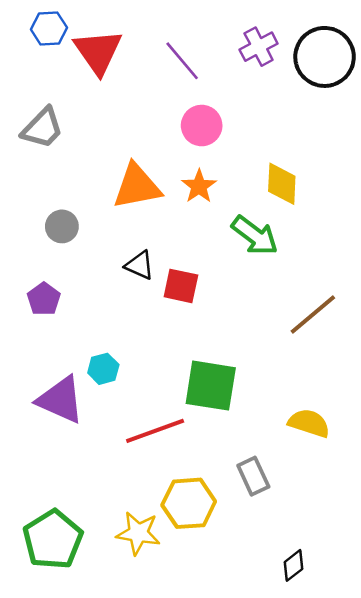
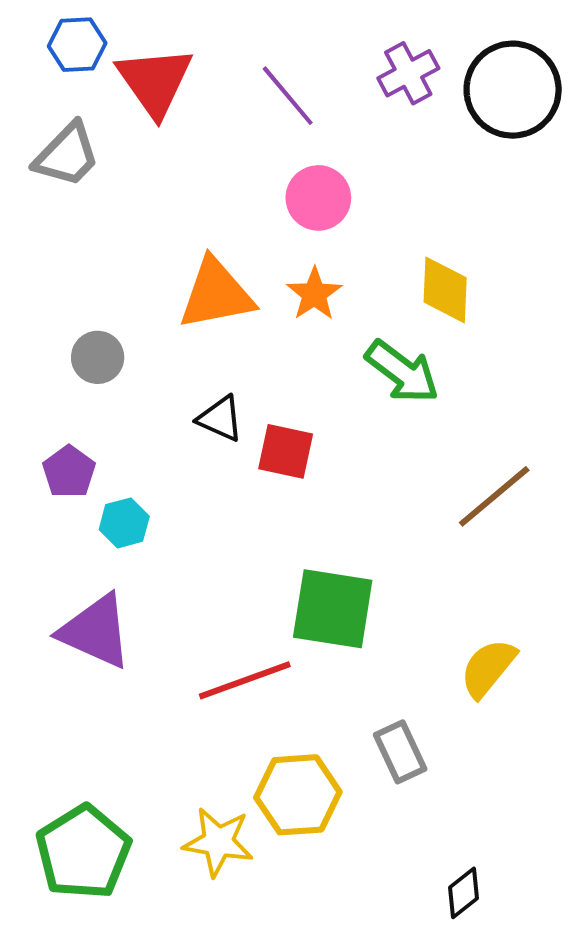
gray trapezoid: (42, 128) -> (67, 155), moved
cyan hexagon: (103, 369) -> (124, 523), moved
yellow semicircle: (309, 423) -> (488, 668), turned -69

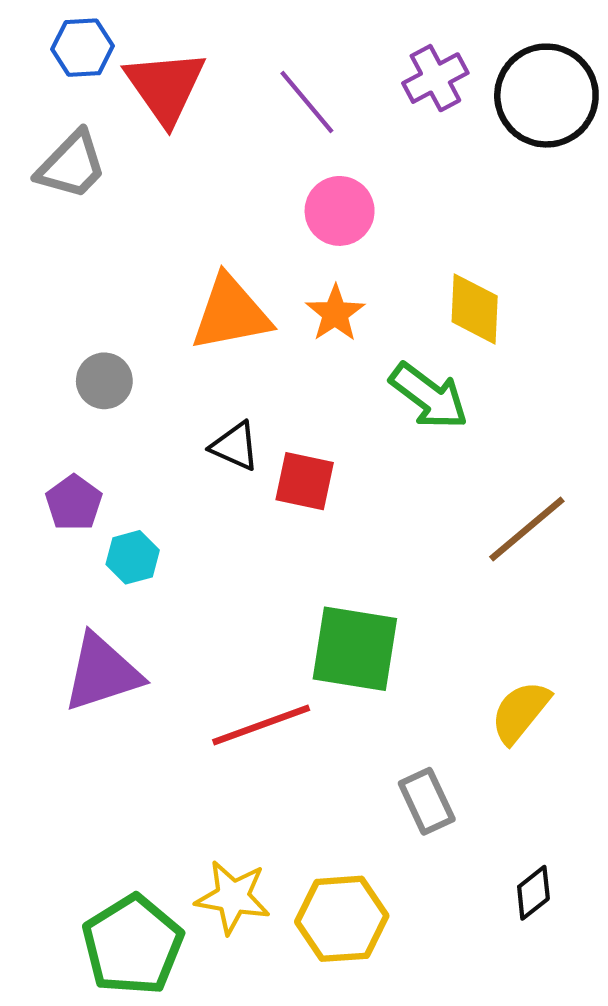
purple triangle: (96, 631) -> (102, 673), turned -42
yellow hexagon: (298, 795) -> (342, 919), moved
green pentagon: (83, 852) -> (133, 945), moved
black diamond: (463, 893) -> (533, 893), moved

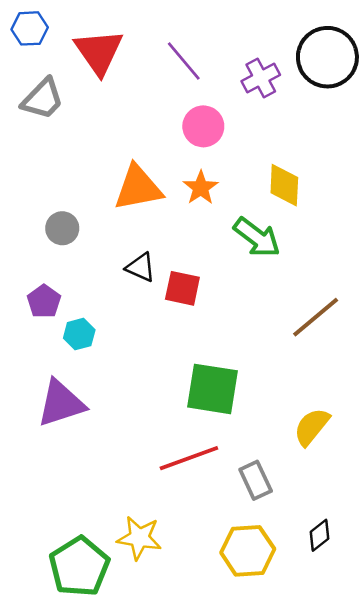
blue hexagon: (83, 48) -> (30, 28), moved
purple cross: (435, 78) -> (261, 78), moved
red line: (261, 725) -> (189, 458), moved
yellow hexagon: (342, 919) -> (248, 551), moved

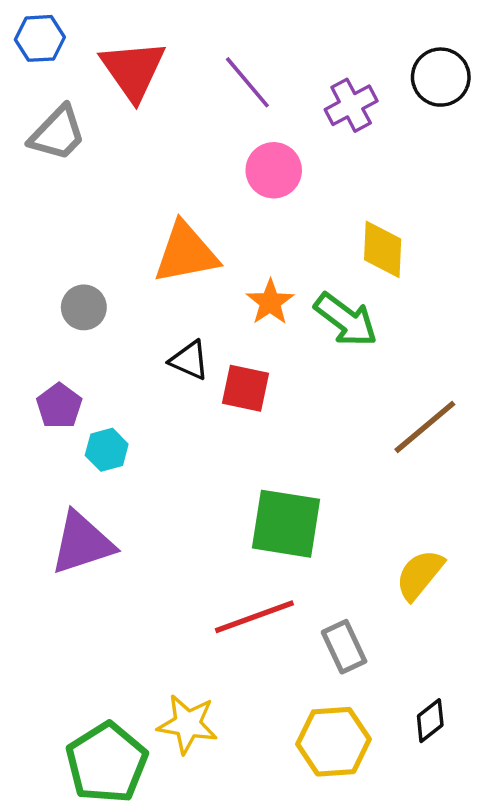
black circle: (327, 57) -> (441, 77), size x0.7
orange star: (201, 188) -> (270, 302), moved

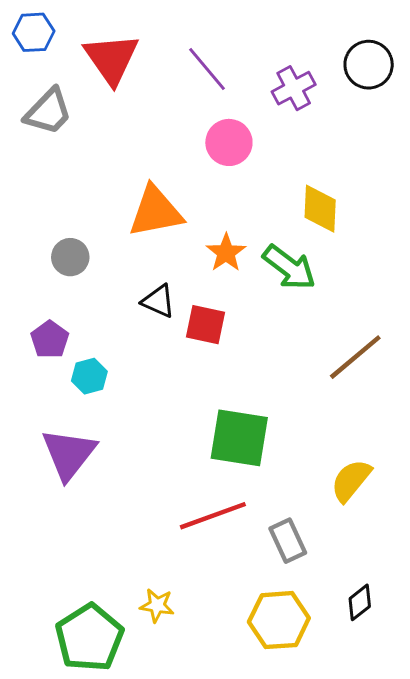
purple triangle: (82, 543) -> (69, 454), turned -34
yellow star: (188, 724) -> (157, 605), size x0.7

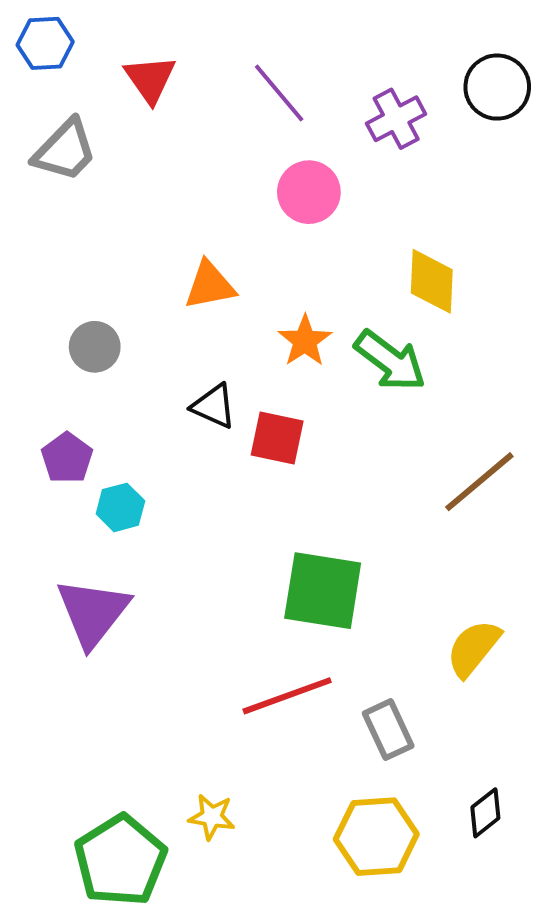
red triangle: (111, 59) -> (150, 79), size x0.7
orange triangle: (156, 212) -> (210, 285), size x0.7

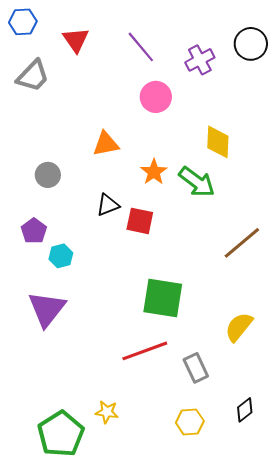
black triangle: (214, 406) -> (108, 205), turned -45
yellow hexagon: (376, 837) -> (190, 422), size x0.7

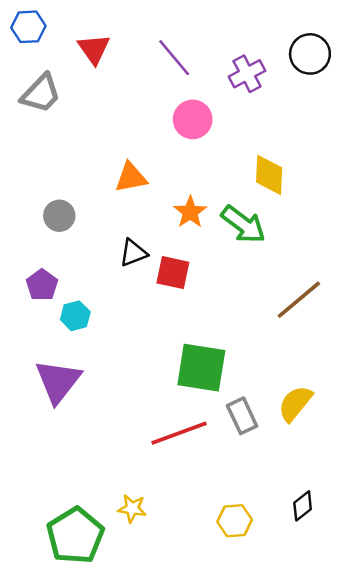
gray rectangle: (196, 368) -> (242, 416), moved

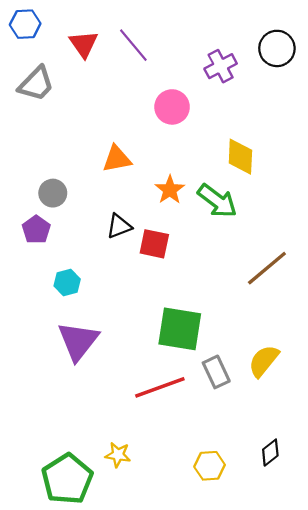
purple line: (174, 58) -> (133, 45), moved
purple pentagon: (42, 285) -> (36, 230), moved
purple triangle: (58, 381) -> (78, 341), moved

